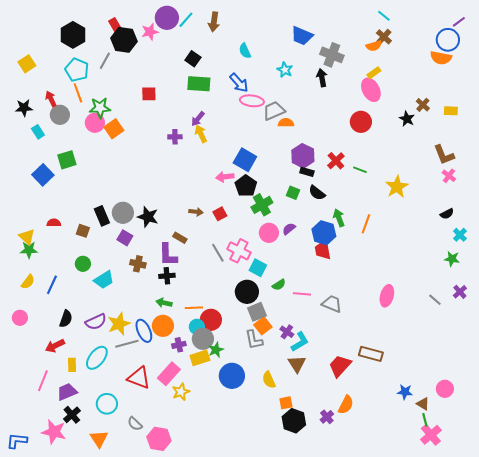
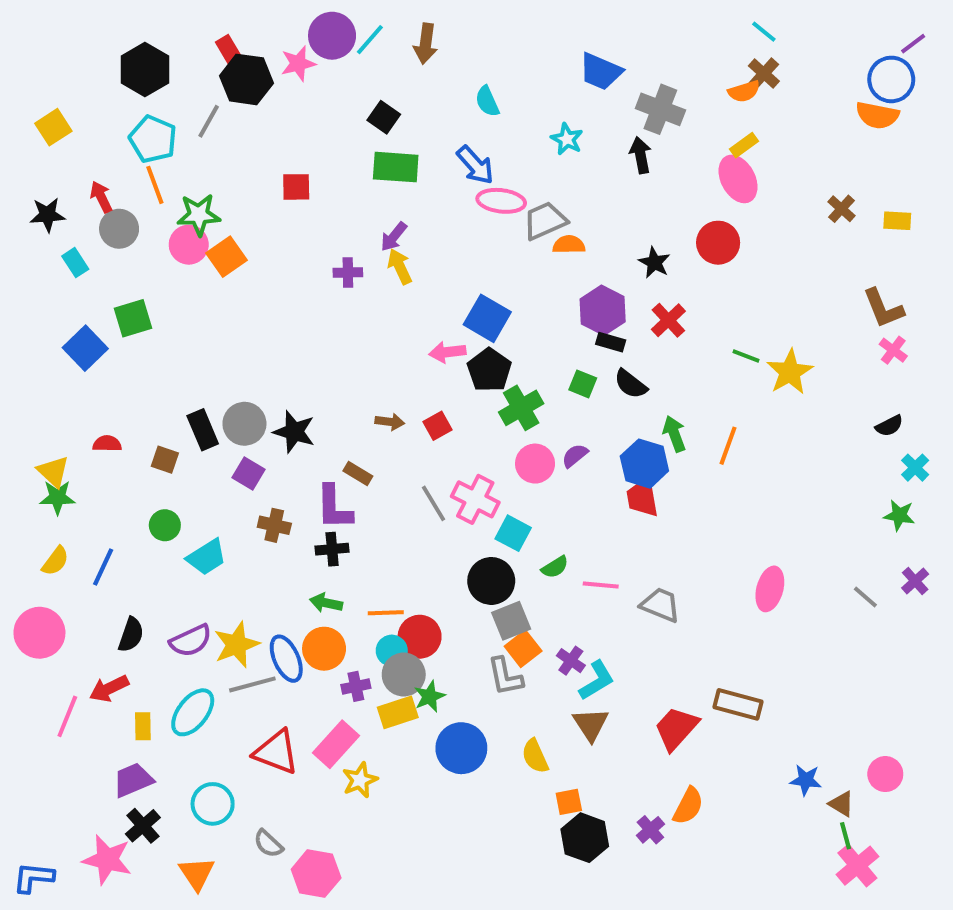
black star: (407, 119) -> (654, 263), moved
green line: (360, 170) -> (746, 356), moved
pink circle: (20, 318) -> (39, 633), size x1.6
pink line: (43, 381) -> (67, 716), moved

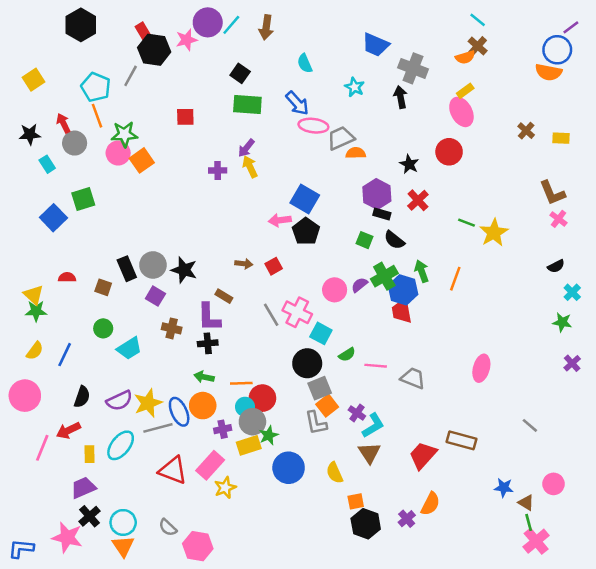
black hexagon: (145, 69) -> (81, 25), moved
green cross: (521, 408) -> (384, 276), moved
gray line: (865, 597) -> (530, 425), moved
cyan circle: (213, 804) -> (123, 522), moved

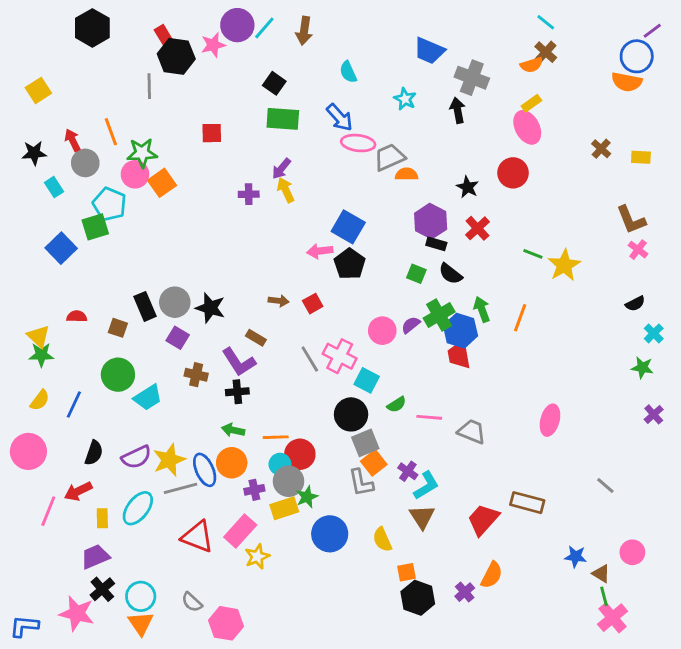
gray line: (131, 76) -> (149, 86), turned -30
cyan pentagon: (96, 87) -> (109, 204), moved
purple L-shape: (209, 317) -> (239, 362), turned -32
green circle: (103, 328) -> (118, 375), size x1.5

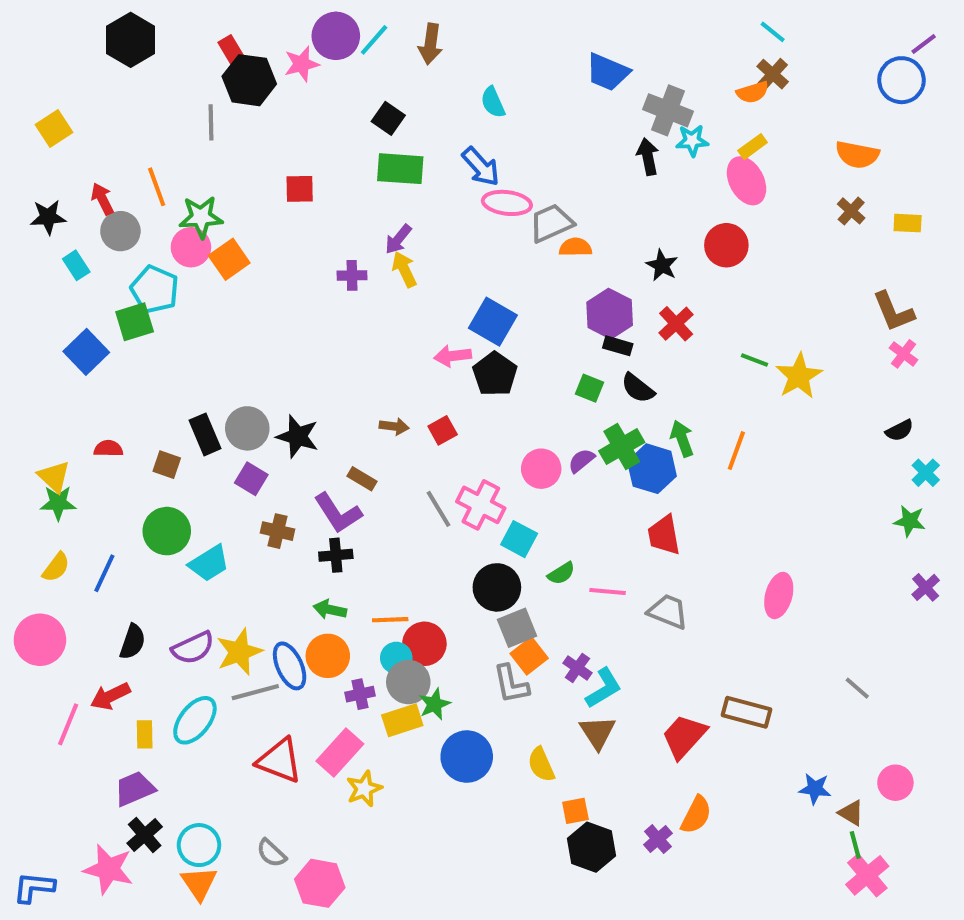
orange semicircle: (627, 82) -> (857, 155), moved
cyan star: (405, 99) -> (692, 141), moved, turned -30
red trapezoid: (459, 355) -> (664, 535), moved

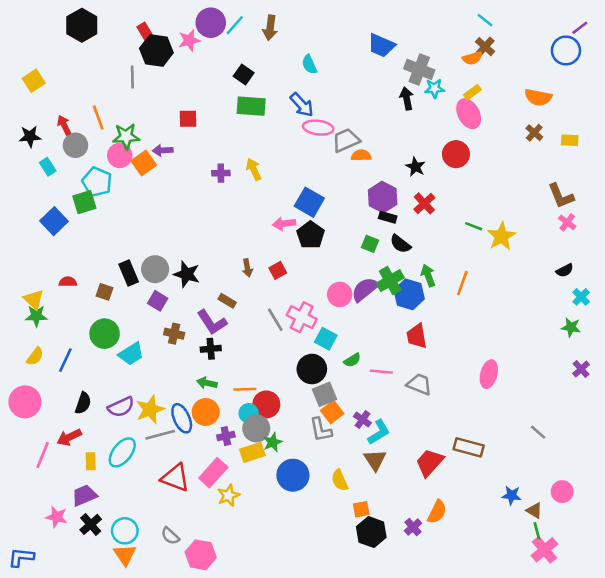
purple arrow: (398, 239) -> (163, 150), moved, turned 48
brown arrow: (394, 426) -> (247, 268), turned 72
purple semicircle: (581, 461) -> (365, 289), size x1.6
pink star: (108, 869) -> (57, 517), moved, size x0.7

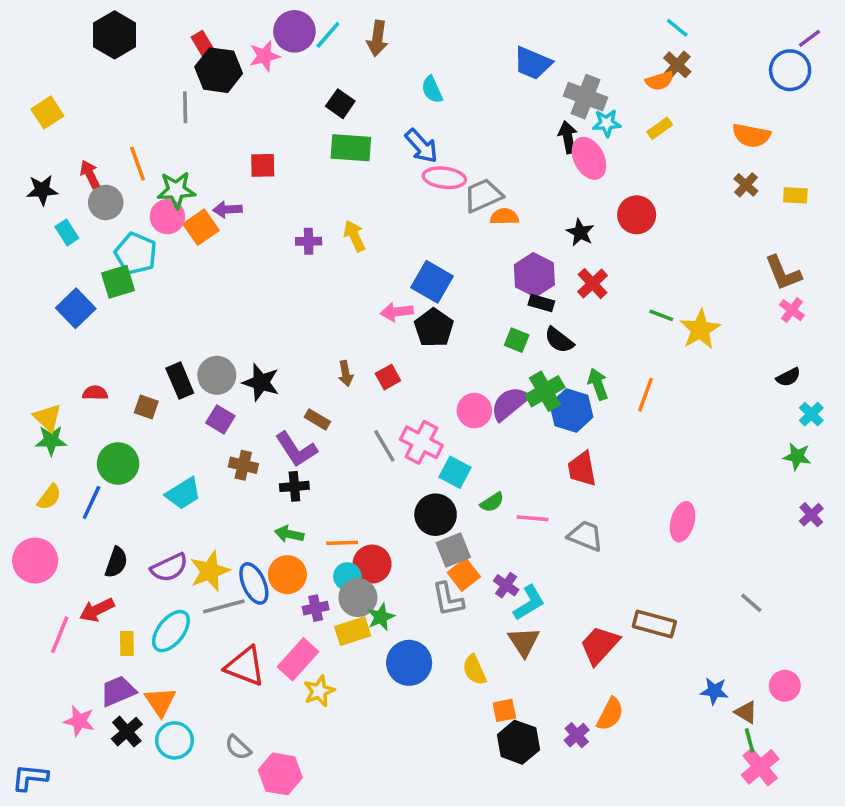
pink ellipse: (469, 114) -> (589, 158), moved
green circle: (105, 334) -> (118, 464), moved
orange triangle: (125, 555) -> (160, 702), moved

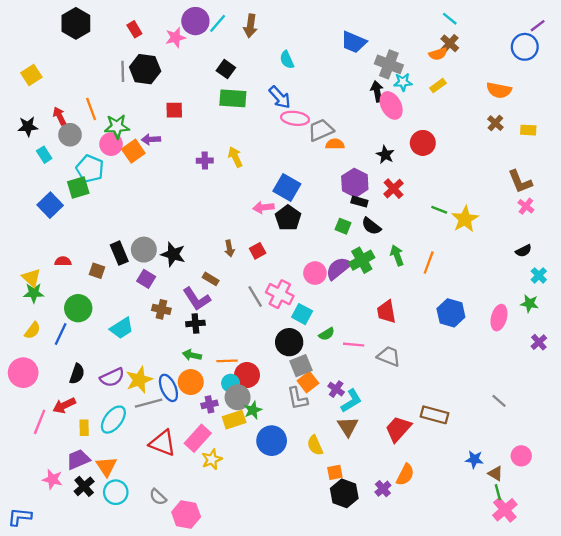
black hexagon: (219, 70) -> (145, 69), moved
blue hexagon: (571, 411) -> (451, 313), moved
pink ellipse: (682, 522) -> (499, 318), moved

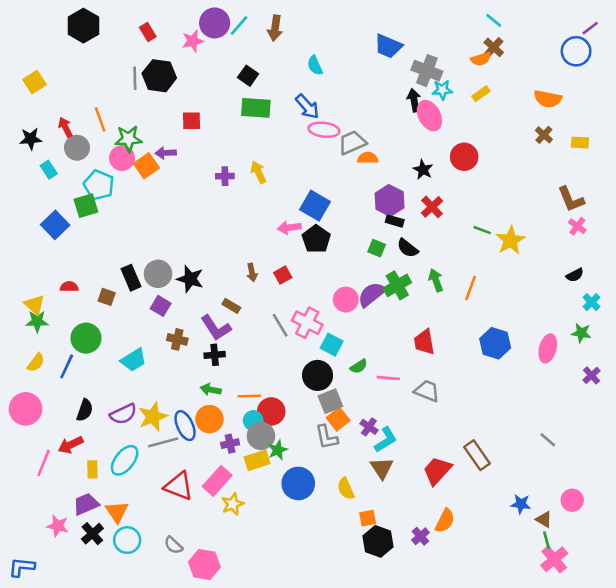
brown rectangle: (435, 415) -> (477, 455), turned 40

